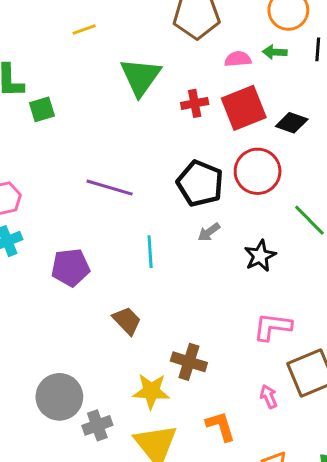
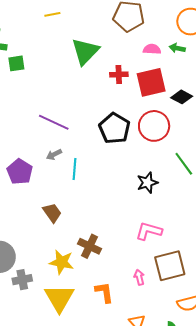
gray arrow: (209, 232) -> (54, 154), moved
purple pentagon: (70, 267) -> (20, 172), turned 30

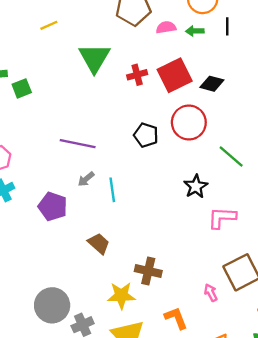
pink semicircle: (152, 49) -> (166, 27), moved
black pentagon: (114, 128) -> (146, 135), size x0.7
pink L-shape: (149, 231) -> (222, 218), moved

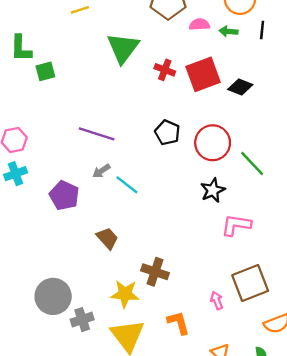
red cross: (137, 75) -> (165, 70), turned 30
red circle: (189, 122) -> (213, 143), moved
cyan line: (112, 190) -> (127, 185), turned -50

